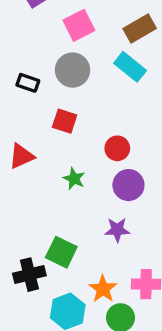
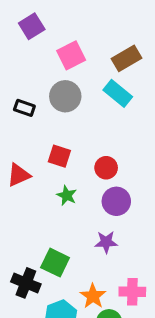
red square: (65, 121) -> (59, 156), moved
black cross: (29, 275) -> (26, 283), turned 36

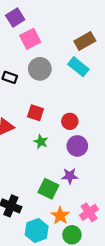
pink square: (71, 55) -> (30, 39), moved
green square: (55, 263) -> (48, 189), moved
pink cross: (132, 292) -> (89, 212), turned -36

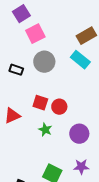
red circle: (70, 121) -> (59, 107), moved
purple star: (70, 176) -> (81, 167), moved

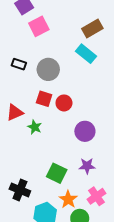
gray circle: (44, 62) -> (48, 69), moved
green star: (45, 130) -> (35, 127), moved

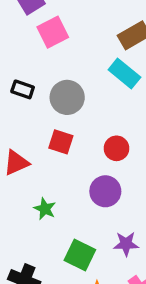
red circle: (64, 103) -> (116, 148), moved
green star: (35, 127) -> (45, 209), moved
purple circle: (85, 131) -> (105, 191), moved

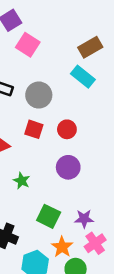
pink square: (53, 32) -> (28, 45), turned -30
red circle: (116, 148) -> (67, 129), moved
purple star: (126, 244) -> (84, 219), moved

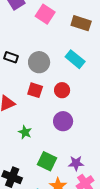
pink square: (28, 45) -> (45, 14), moved
brown rectangle: (90, 47) -> (81, 23), turned 48
cyan rectangle: (83, 77) -> (75, 59), moved

